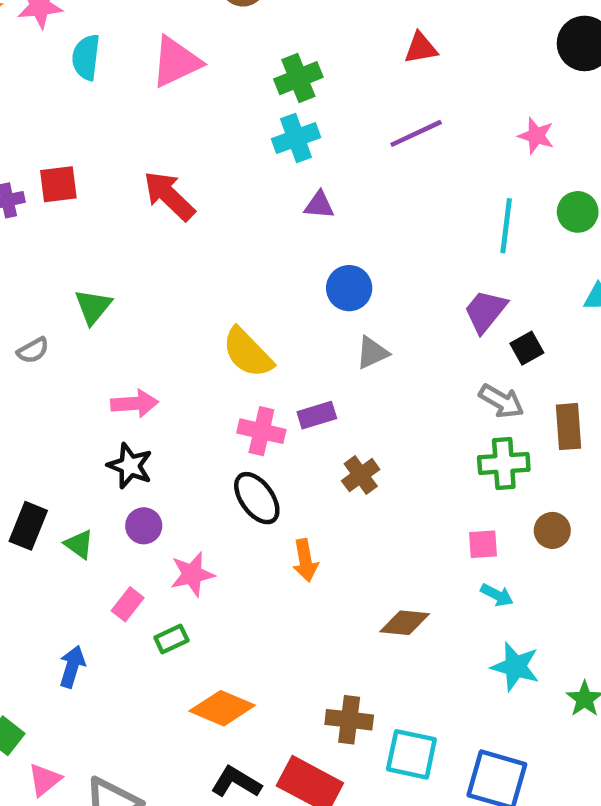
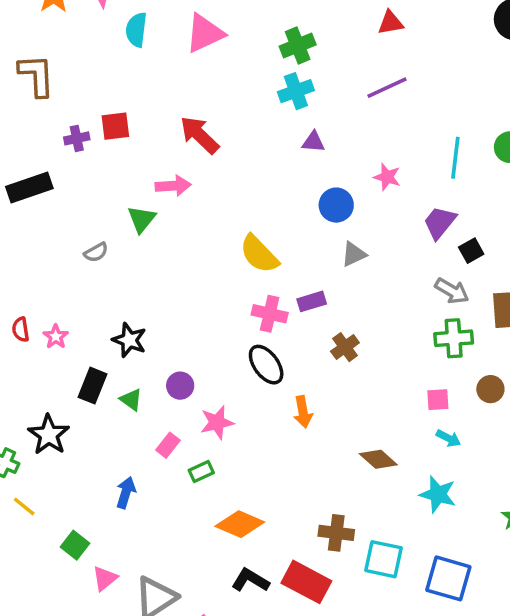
pink star: (536, 136) -> (387, 177), moved
pink arrow: (135, 403) -> (173, 186), moved
black star: (130, 466) -> (129, 340), moved
brown diamond: (405, 623) -> (378, 459), turned 36
cyan star: (515, 667) -> (438, 494), moved

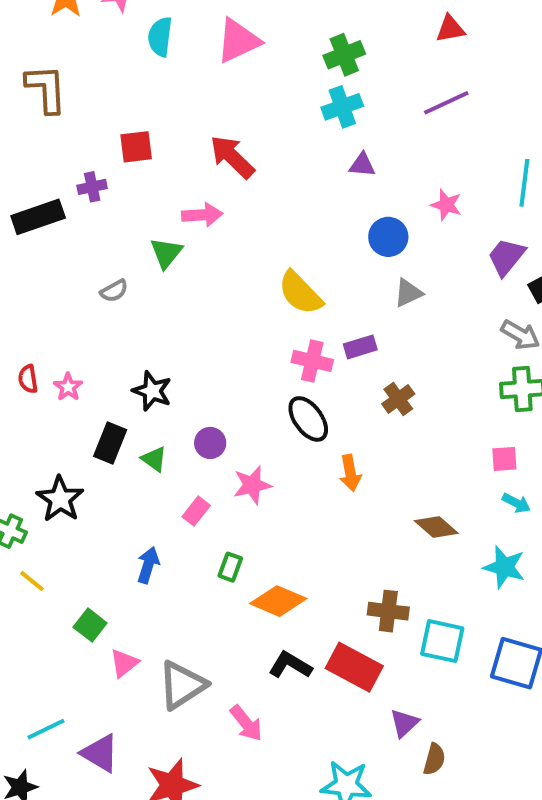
purple cross: (77, 138) -> (92, 187), moved
green rectangle: (201, 472) -> (230, 567), moved, turned -45

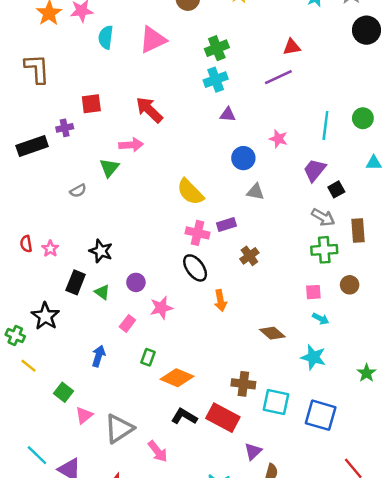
red triangle: (450, 29) -> (292, 47), moved
gray triangle: (408, 293) -> (255, 192), turned 36
cyan line: (46, 729) -> (37, 455), turned 70

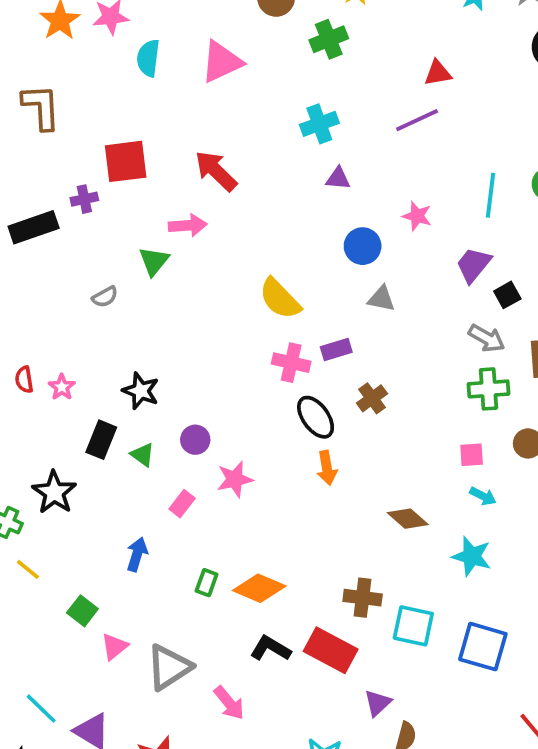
green cross: (217, 48) -> (329, 39), moved
red square: (91, 104) -> (126, 161), size x1.4
black ellipse: (195, 268) -> (316, 417), moved
green rectangle: (148, 357) -> (207, 583), moved

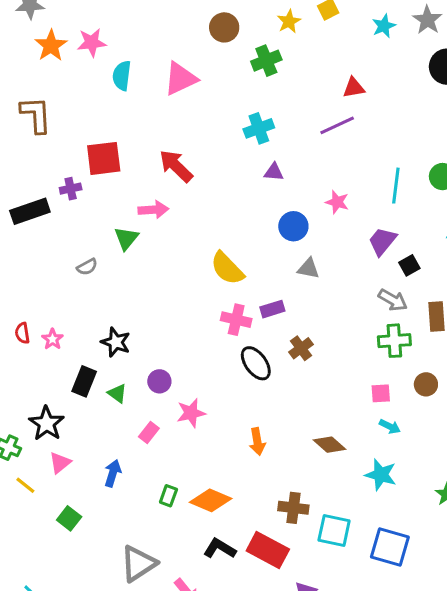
orange arrow: (327, 468) -> (257, 442), moved
pink triangle: (114, 647) -> (60, 463), moved

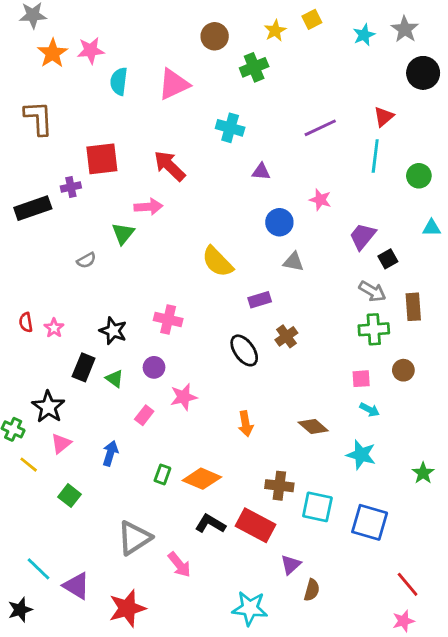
red triangle: (354, 88) -> (384, 117), moved, turned -30
cyan cross: (259, 128) -> (230, 128), moved, turned 36
cyan line: (396, 186) -> (375, 156), moved
pink cross: (236, 320) -> (168, 319), moved

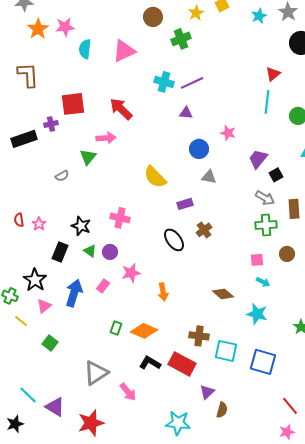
purple line: (320, 128) -> (192, 83), moved
green triangle: (115, 379) -> (90, 251), moved
orange arrow: (246, 424) -> (163, 292), moved
blue arrow: (110, 453) -> (74, 293), moved, size x1.5

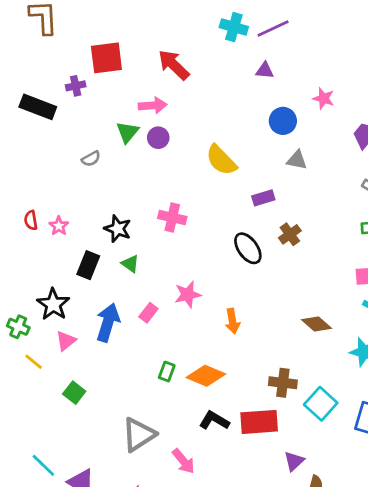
black rectangle: (24, 139) -> (38, 107), turned 40
purple circle: (110, 252) -> (158, 138), moved
cyan square: (226, 351) -> (321, 404), turned 30
red rectangle: (182, 364) -> (259, 422), turned -32

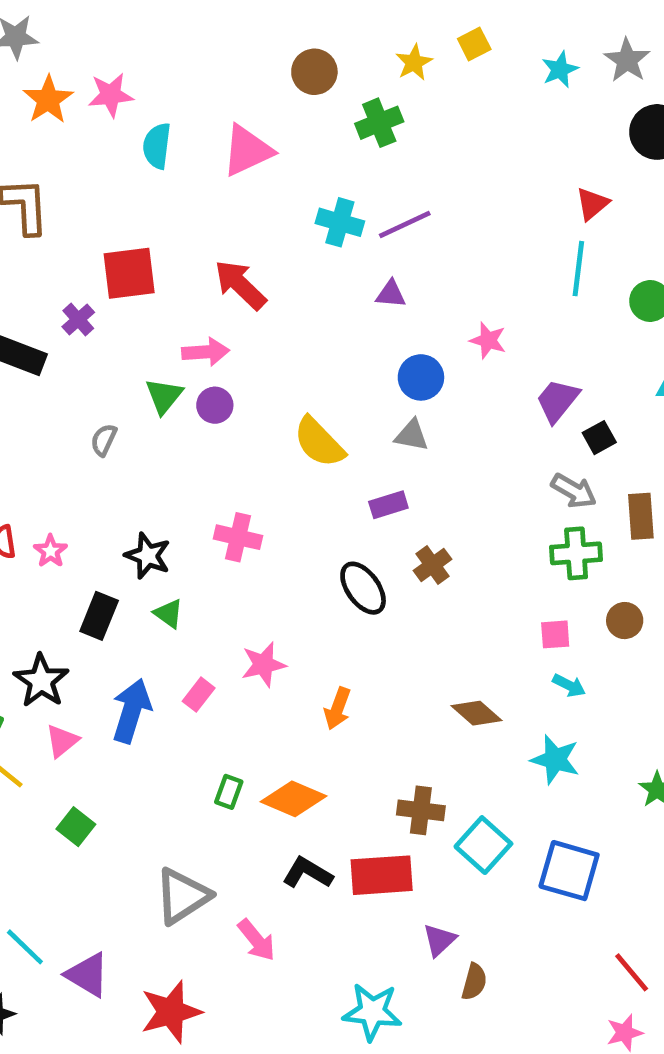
purple cross: (76, 86) -> (78, 320), turned -30
gray semicircle: (91, 159) -> (104, 440), turned 144
gray triangle: (297, 160) -> (412, 435), moved
orange arrow: (232, 321) -> (338, 709), turned 30

